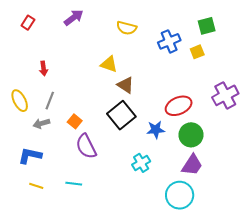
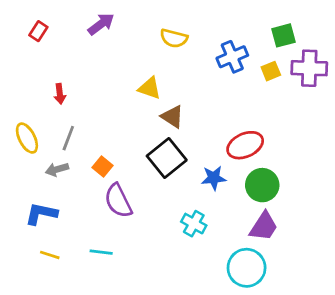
purple cross: (225, 95) -> (309, 68), moved, turned 30
cyan cross: (141, 163) -> (194, 224), turned -30

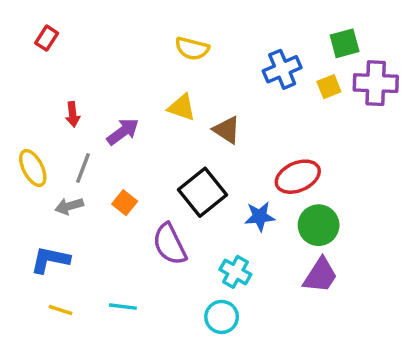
purple arrow: (101, 24) -> (123, 132), moved
yellow semicircle: (174, 38) -> (192, 48), moved
brown triangle: (172, 117) -> (227, 130), moved
purple semicircle: (118, 201) -> (170, 244), moved
cyan circle: (247, 268) -> (222, 317), moved, size x0.7

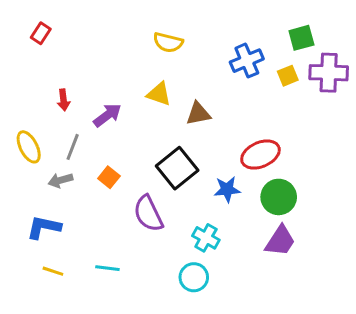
brown triangle: (227, 130) -> (198, 114), turned -44

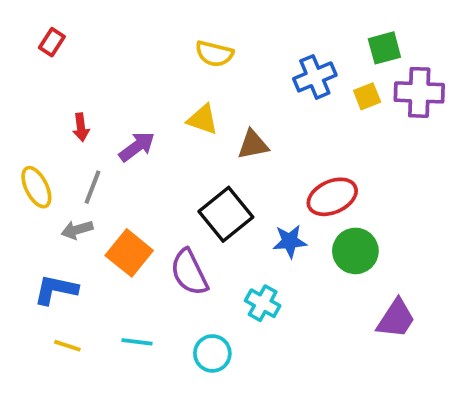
orange square: (109, 177) -> (129, 253), moved, size x1.6
purple trapezoid: (280, 241) -> (396, 319), moved
cyan circle: (194, 277) -> (212, 353), moved

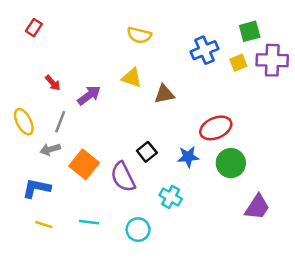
red arrow: (81, 127) -> (53, 83), turned -36
black square: (226, 214) -> (147, 152), moved, size x0.6

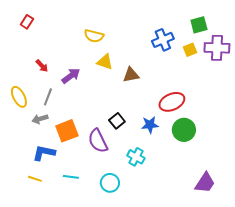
yellow semicircle: (139, 35) -> (94, 36), moved
orange square: (84, 164) -> (67, 131), turned 30
blue L-shape: (36, 188) -> (44, 153), moved
purple trapezoid: (257, 207) -> (205, 183), moved

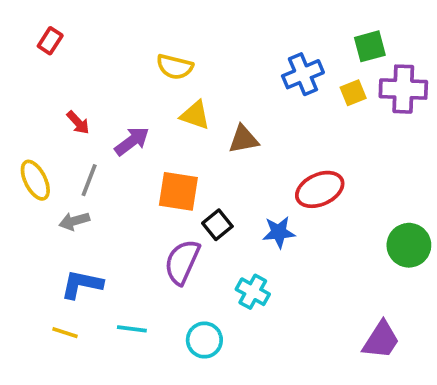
green circle: (184, 130) -> (409, 245), moved
orange square: (67, 131) -> (178, 191), moved, turned 30
purple semicircle: (98, 141) -> (182, 262), turned 50

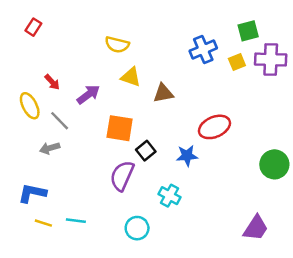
yellow ellipse: (35, 180) -> (30, 106), moved
gray line: (89, 180) -> (60, 121), turned -65
blue L-shape: (82, 284) -> (32, 193), moved
cyan line: (132, 329) -> (76, 221), moved

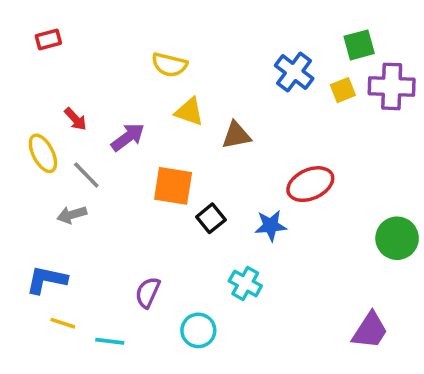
red rectangle: (33, 27) -> (48, 39), turned 42
blue cross: (203, 50) -> (294, 72), turned -30
purple semicircle: (122, 176) -> (148, 292), moved, size x0.7
cyan line: (76, 221) -> (110, 341), moved

